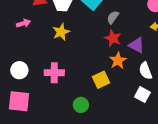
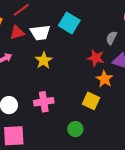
gray semicircle: (113, 17) -> (111, 38), moved
yellow square: (101, 80) -> (91, 101), turned -30

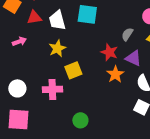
cyan square: (69, 23) -> (87, 14), turned -30
white trapezoid: (40, 33) -> (57, 20), turned 75
yellow square: (91, 101) -> (73, 70), moved, turned 36

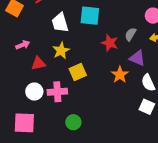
red triangle: (34, 17) -> (38, 63), moved
red star: (109, 52) -> (110, 43), moved
white circle: (17, 88) -> (34, 92), moved
green circle: (80, 120) -> (73, 122), moved

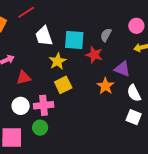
cyan square: (90, 16) -> (74, 40), moved
gray semicircle: (130, 34) -> (106, 35), moved
yellow star: (61, 51) -> (58, 61), moved
green circle: (73, 122) -> (40, 128), moved

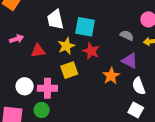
gray semicircle: (106, 35) -> (127, 36), moved, turned 80
red star: (94, 55) -> (91, 51), moved
red triangle: (24, 78) -> (38, 51), moved

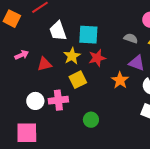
red star: (91, 51) -> (97, 58), turned -30
green circle: (42, 110) -> (91, 120), moved

